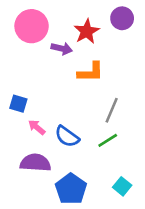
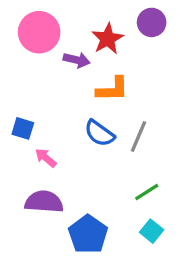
blue semicircle: (67, 136) -> (99, 133), moved
green line: (108, 140) -> (147, 192), moved

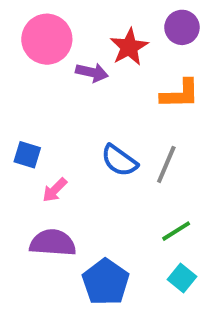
orange L-shape: (112, 89) -> (180, 94), moved
pink arrow: (46, 158) -> (55, 190), turned -85

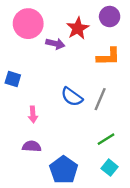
blue square: (27, 155) -> (13, 79), moved
pink arrow: (55, 190) -> (33, 114), turned -49
purple semicircle: (53, 243) -> (32, 146), size x0.7

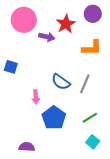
pink arrow: (33, 114) -> (36, 97), moved
purple semicircle: (32, 146) -> (27, 147), moved
blue pentagon: (64, 170) -> (54, 118), moved

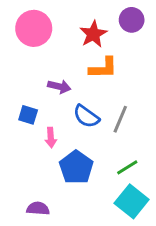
purple arrow: (47, 37) -> (59, 87), moved
orange L-shape: (92, 48) -> (103, 68), moved
blue square: (11, 67) -> (28, 115), moved
cyan square: (93, 142) -> (132, 201), size x1.6

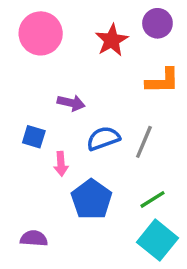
orange L-shape: (103, 68) -> (163, 81), moved
blue semicircle: (86, 116) -> (103, 138), turned 124
purple semicircle: (38, 208) -> (34, 238), moved

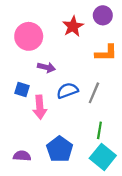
pink circle: (41, 33) -> (29, 36), moved
pink arrow: (61, 164) -> (40, 107), size x1.5
blue pentagon: (91, 199) -> (60, 149), moved
green line: (152, 199) -> (99, 130), turned -49

